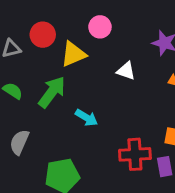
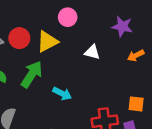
red circle: (43, 35) -> (19, 38), moved

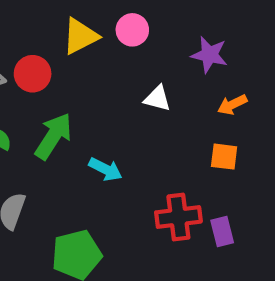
pink circle: (68, 17) -> (132, 30), moved
yellow triangle: (47, 42) -> (80, 36), moved
orange square: (136, 104) -> (224, 157), moved

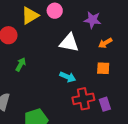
white triangle: (157, 98) -> (69, 43), size x1.5
green arrow: (53, 136) -> (21, 64), size x0.6
cyan arrow: (106, 169) -> (68, 77), moved

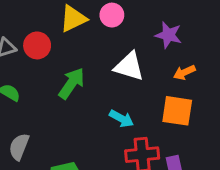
green arrow: (21, 64) -> (72, 83), moved, size x1.5
orange square: (103, 68) -> (177, 111), size x1.5

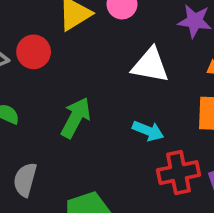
green arrow: (72, 83) -> (76, 118), moved

